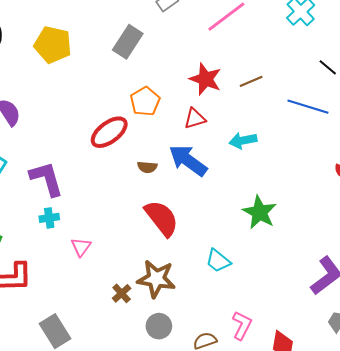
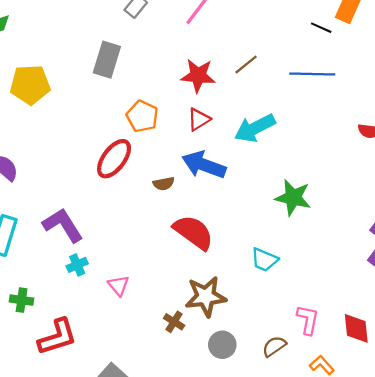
cyan arrow: (243, 141) -> (255, 128), size x1.4

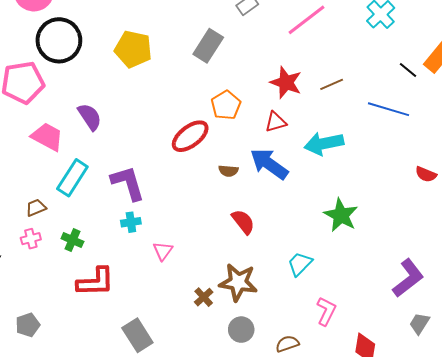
red semicircle: (193, 232) -> (243, 222), size x0.7
cyan trapezoid: (264, 260) -> (300, 264), turned 96
pink L-shape: (308, 320) -> (326, 311), moved

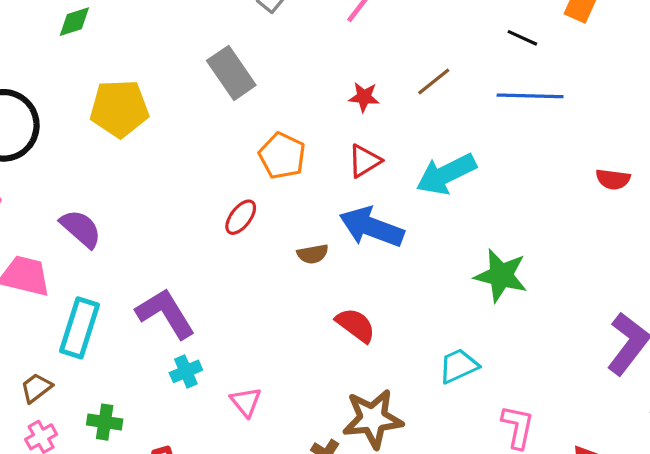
gray rectangle: (208, 46) -> (231, 73), turned -52
black line: (408, 70) -> (522, 38), moved
red star: (286, 82) -> (364, 97), size x0.6
red ellipse: (190, 136) -> (241, 217), size x0.6
cyan trapezoid: (300, 264) -> (458, 366), turned 36

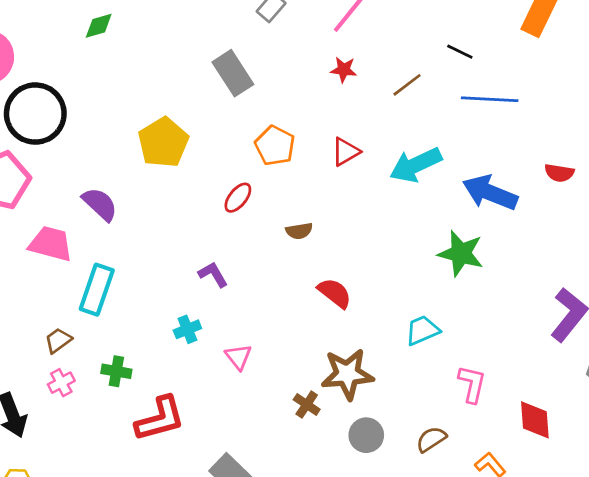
black line: (522, 38) -> (460, 52), moved
red star: (364, 97) -> (344, 70), moved
yellow pentagon: (119, 108) -> (163, 142), moved, turned -30
blue arrow: (371, 227) -> (490, 193), moved
purple L-shape: (165, 313) -> (213, 274), moved, size x0.6

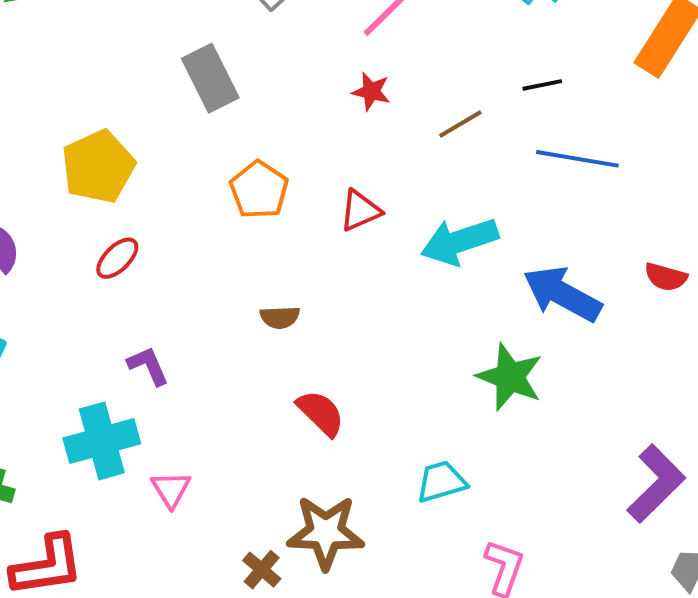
black line: (460, 52) -> (542, 85), turned -44
red ellipse: (238, 198) -> (117, 258), moved
cyan cross: (187, 329) -> (102, 441), size x1.8

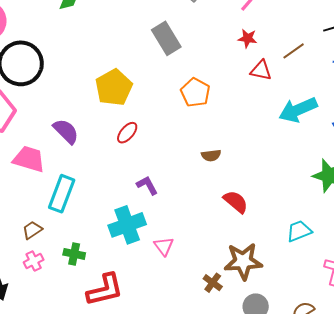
red triangle: (360, 211) -> (261, 70), moved, turned 40

